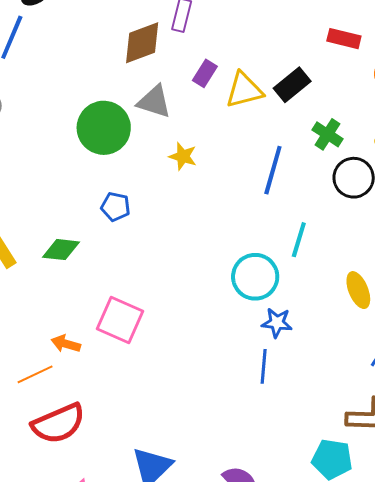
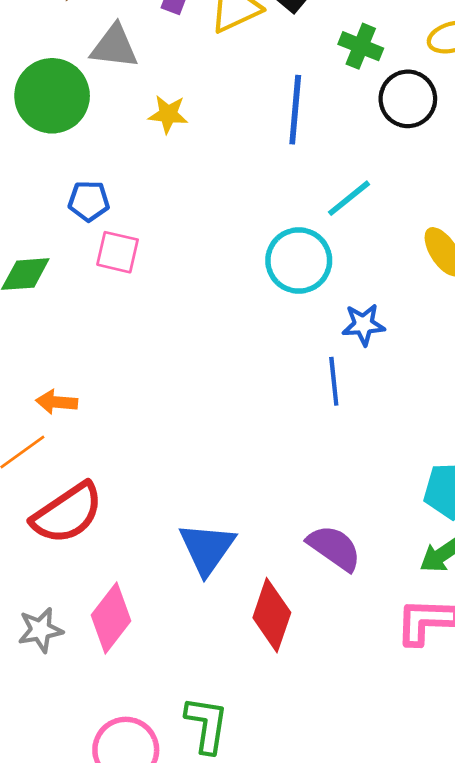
cyan line: (299, 240) -> (349, 198), turned 45
pink square: (120, 320) -> (118, 252), moved, size x0.7
blue star: (277, 323) -> (363, 325), moved

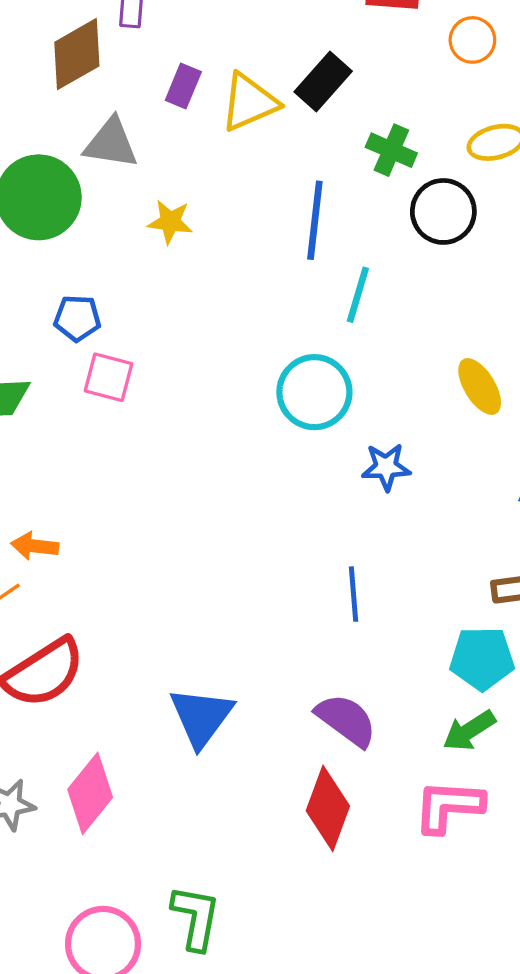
cyan line: (349, 198) -> (358, 295), moved, turned -36
blue line: (334, 381) -> (353, 594), moved
red diamond: (272, 615) -> (328, 808), moved

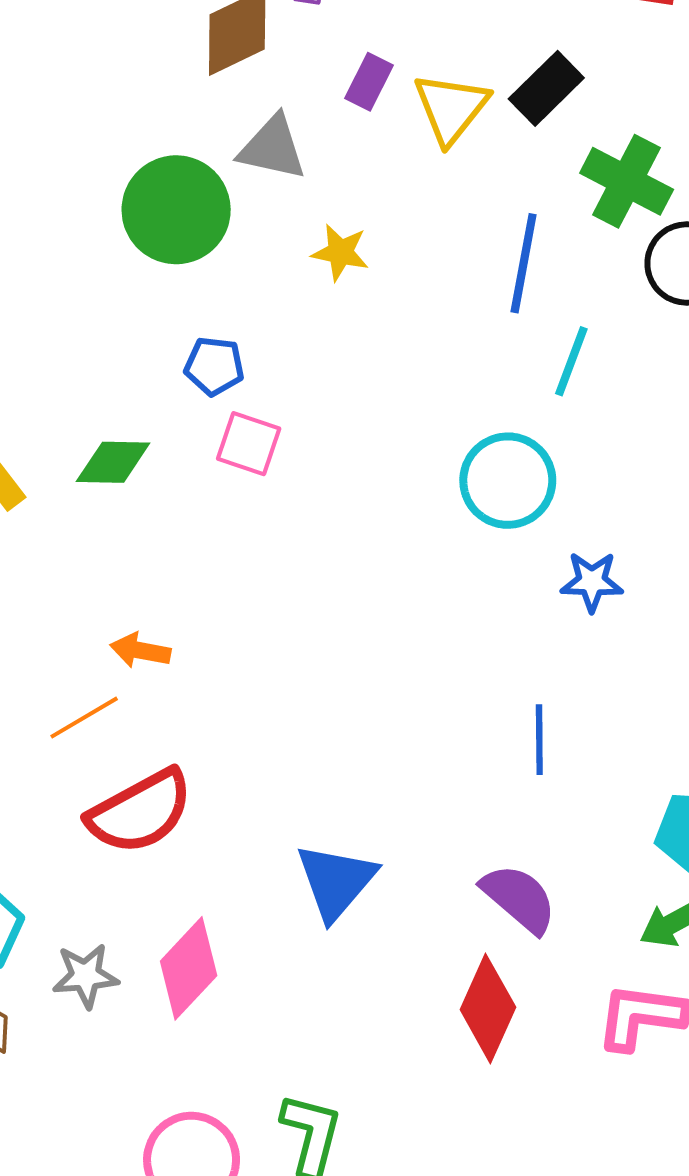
yellow triangle: (249, 102) -> (451, 108), turned -32
green cross: (391, 150) -> (627, 181), size x1.4

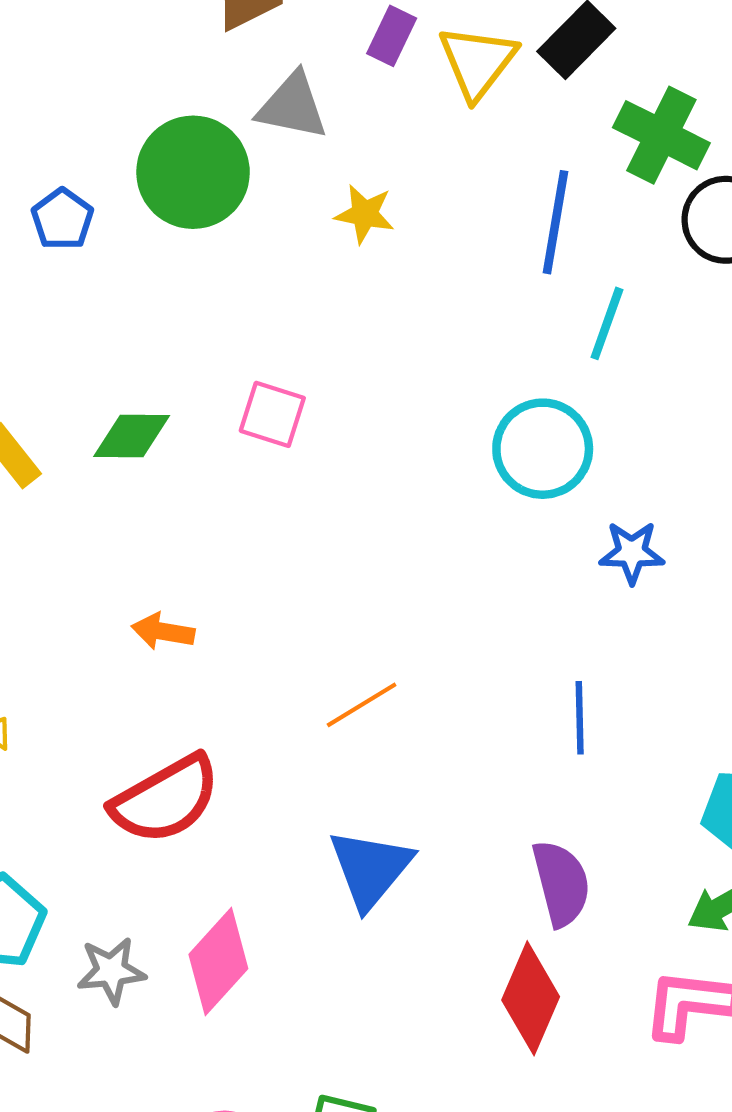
blue pentagon: (214, 366) -> (62, 219), moved, turned 30
orange line: (84, 718) -> (362, 705), moved
purple semicircle: (519, 898) -> (561, 883), turned 36

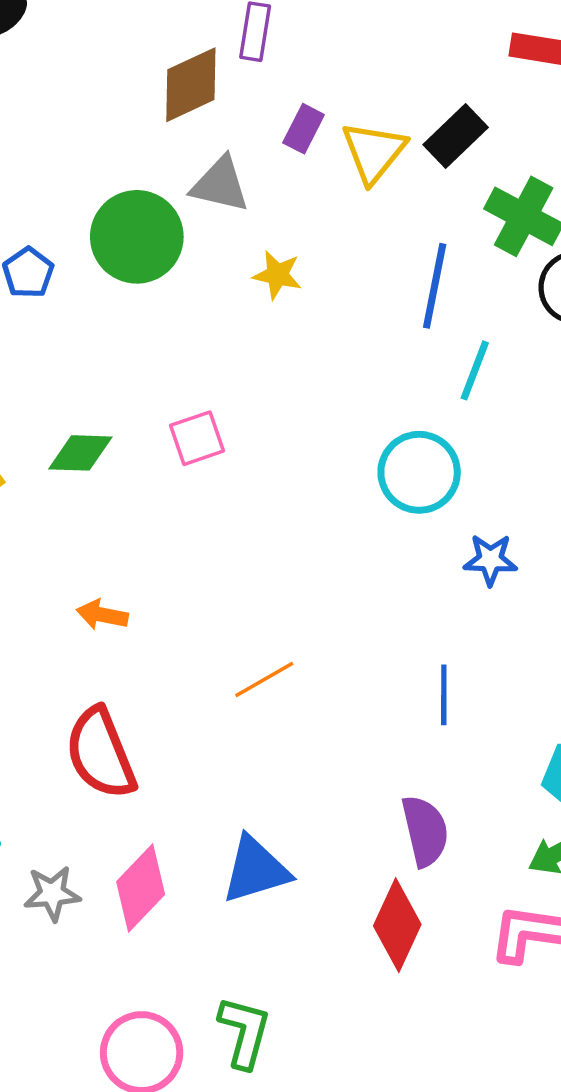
pink square: (272, 414) -> (197, 438), turned -38
red semicircle: (165, 799) -> (101, 753), turned 96
blue triangle: (370, 869) -> (256, 870), moved, turned 32

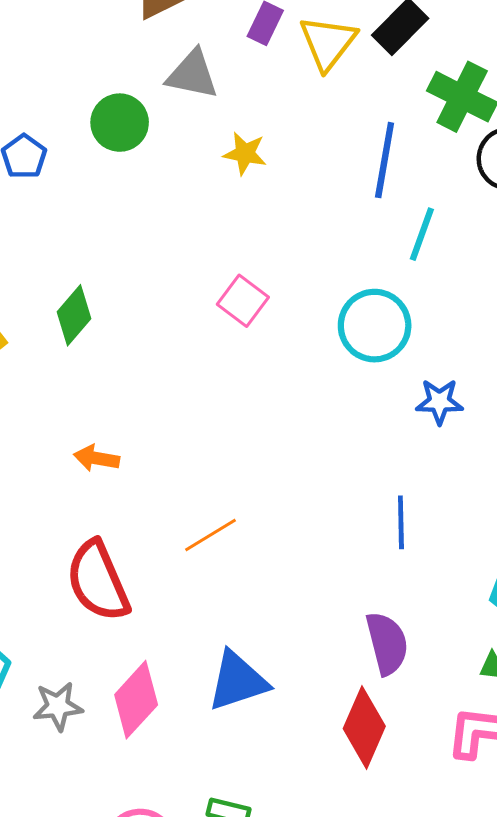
green circle: (137, 237) -> (120, 123), size x0.7
pink square: (197, 438) -> (243, 301), moved, turned -33
green diamond: (80, 453) -> (74, 315), turned -50
orange line: (264, 680) -> (211, 535), moved

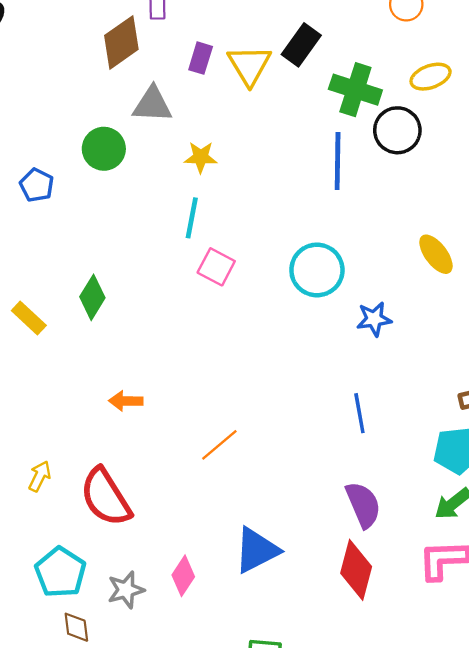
blue line: (385, 160) -> (338, 161), moved
cyan line: (422, 234) -> (192, 218), moved
red semicircle: (98, 581) -> (106, 497), moved
pink diamond: (136, 700) -> (183, 576), size x0.7

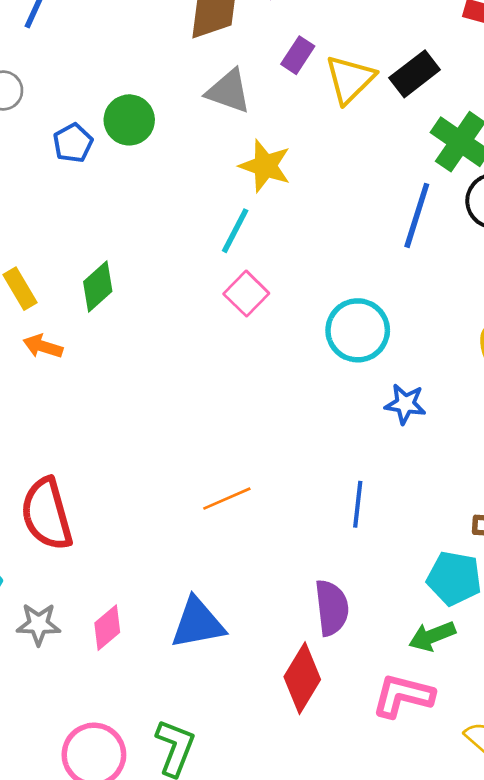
green circle: (104, 149) -> (129, 120), moved
yellow star: (201, 157) -> (265, 166), size x1.4
orange arrow: (126, 401) -> (43, 346), moved
orange line: (219, 445) -> (227, 499), moved

